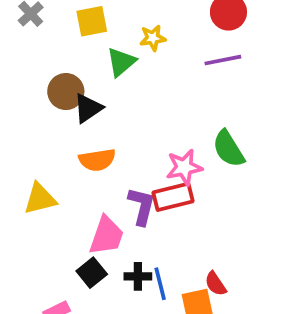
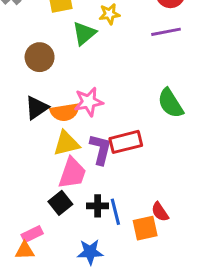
black triangle: (88, 108) -> (37, 108), moved
pink star: (184, 167) -> (89, 102), moved
yellow triangle: (40, 199) -> (66, 143), moved

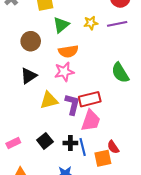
yellow star: (109, 14) -> (91, 23), moved
orange semicircle: (65, 112) -> (68, 51), moved
pink trapezoid: (72, 173) -> (91, 121), moved
pink rectangle: (32, 234) -> (13, 143), moved

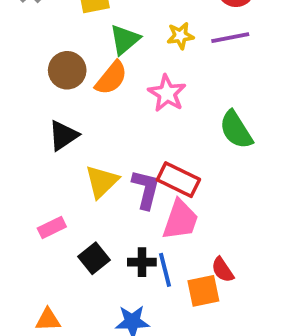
orange semicircle: (68, 51) -> (111, 78), moved, turned -42
pink star: (64, 72) -> (167, 93), moved, turned -30
red rectangle: (90, 99) -> (178, 180), turned 40
yellow triangle: (49, 100) -> (102, 182), turned -30
pink rectangle: (13, 143) -> (52, 228), moved

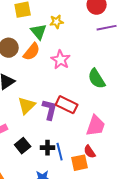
yellow star: (180, 36) -> (57, 22), moved
purple line: (230, 38) -> (107, 28), moved
green triangle: (125, 40) -> (39, 32), turned -30
pink trapezoid: (180, 220) -> (96, 126), moved

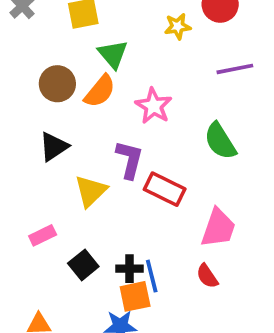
yellow star: (57, 22) -> (178, 26), moved
purple line: (107, 28) -> (235, 69), moved
purple L-shape: (50, 110) -> (130, 160), moved
orange square: (80, 163) -> (135, 296), moved

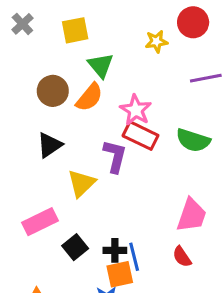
green semicircle: (220, 141) -> (193, 140), turned -40
red rectangle: (165, 189) -> (140, 136), moved
pink rectangle: (43, 235) -> (40, 222), size x1.5

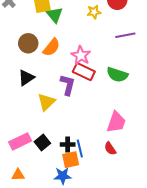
green triangle: (101, 65) -> (55, 15), moved
pink rectangle: (40, 222) -> (20, 141), moved

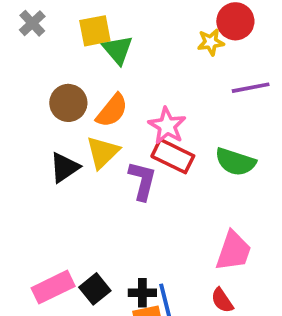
yellow star: (94, 12) -> (211, 42), moved
yellow triangle: (46, 102) -> (103, 152), moved

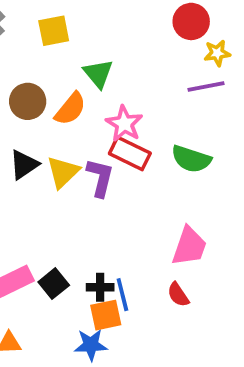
yellow star: (211, 42) -> (217, 53), moved
green triangle: (118, 50) -> (98, 73), moved
yellow triangle: (103, 152) -> (63, 172), moved

